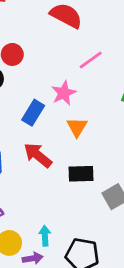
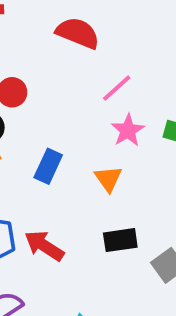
pink star: (64, 93) -> (128, 130), moved
red arrow: (38, 155) -> (44, 246), moved

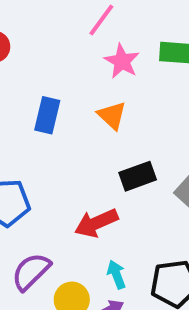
red arrow: (44, 246) -> (96, 223), moved, turned -45

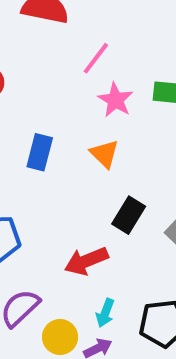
black rectangle: (138, 176) -> (129, 215), turned -40
cyan arrow: (116, 275) -> (105, 313), turned -140

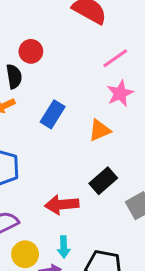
orange triangle: (104, 154) -> (100, 130), turned 35
cyan arrow: (105, 313) -> (64, 247), turned -40

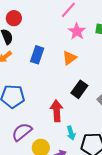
red arrow: (62, 205) -> (57, 111), turned 105
cyan arrow: (64, 247) -> (71, 133), moved

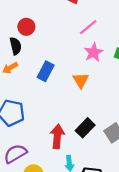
orange triangle: (69, 58) -> (81, 80), turned -35
black rectangle: (79, 89) -> (85, 128), moved

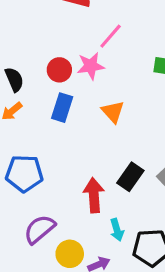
red circle: (26, 27) -> (59, 70), moved
pink star: (93, 52) -> (91, 66), moved, turned 30

